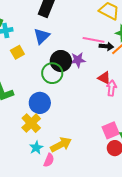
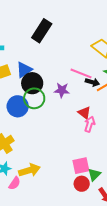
blue triangle: (42, 36) -> (24, 70), moved
black circle: (61, 61) -> (32, 83), moved
blue circle: (40, 103) -> (18, 106), moved

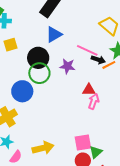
blue triangle: (24, 70) -> (54, 34), moved
blue circle: (18, 106) -> (22, 91), moved
red triangle: (84, 113) -> (89, 90), turned -40
yellow arrow: (29, 170) -> (43, 148), moved

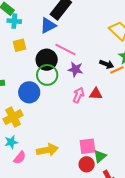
blue triangle: (54, 34) -> (48, 25), moved
pink line: (87, 50) -> (65, 50), moved
pink arrow: (94, 101) -> (78, 95), moved

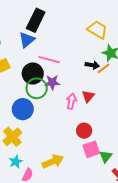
purple star: (75, 69) -> (52, 82), moved
red triangle: (96, 94) -> (88, 96), turned -40
red circle: (87, 164) -> (84, 131), moved

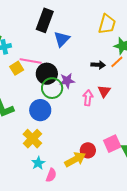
yellow trapezoid: (97, 30) -> (107, 24), turned 80
blue triangle: (27, 40) -> (62, 39), moved
pink line: (49, 60) -> (31, 61), moved
black arrow: (92, 65) -> (98, 65), moved
red circle: (84, 131) -> (88, 150), moved

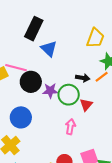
blue triangle: (62, 39) -> (49, 49), turned -36
green circle: (52, 88) -> (69, 95), moved
pink arrow: (88, 98) -> (70, 127), moved

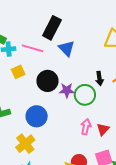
pink line: (16, 68) -> (33, 48), moved
black arrow: (83, 78) -> (99, 78), turned 72
red triangle: (86, 105) -> (103, 129), moved

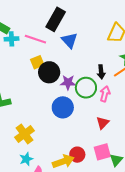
yellow square: (18, 72) -> (37, 62), moved
blue circle: (37, 116) -> (63, 107), moved
pink arrow: (86, 127) -> (105, 94), moved

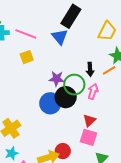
black rectangle: (56, 19) -> (71, 16), moved
black circle: (49, 72) -> (66, 97), moved
pink square: (102, 152) -> (89, 137), moved, turned 30

